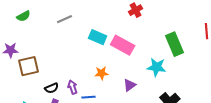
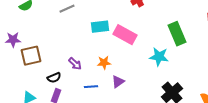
cyan rectangle: (98, 37) -> (100, 27), turned -30
purple triangle: (130, 85) -> (118, 82), moved
purple arrow: (73, 87) -> (75, 64), moved, turned 152

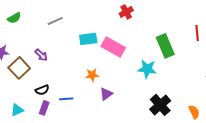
brown square: (31, 56) -> (19, 68), turned -30
purple arrow: (75, 64) -> (41, 55), moved
blue line: (91, 87) -> (66, 99), moved

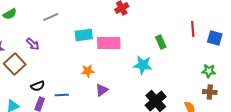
green rectangle: (165, 46) -> (161, 42), size x0.6
pink rectangle: (113, 47) -> (109, 43), turned -30
purple arrow: (41, 55) -> (33, 44), moved

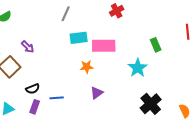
gray line: (51, 17) -> (66, 14), moved, turned -42
cyan star: (143, 65) -> (138, 68), turned 30
orange star: (88, 71) -> (87, 67), moved

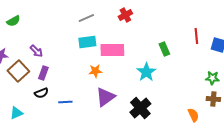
gray line: (66, 14) -> (86, 18), moved, turned 42
purple triangle: (97, 93) -> (105, 97), size x1.5
black cross: (151, 104) -> (140, 108), moved
purple rectangle: (35, 107) -> (43, 73), moved

